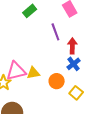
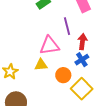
pink triangle: (16, 71) -> (50, 46), moved
yellow square: (76, 93) -> (82, 89), size x1.5

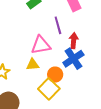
blue cross: (82, 60) -> (73, 59), size x1.5
yellow square: (82, 89) -> (49, 89), moved

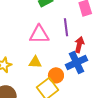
pink triangle: (41, 45) -> (39, 34), moved

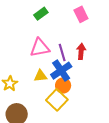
purple line: (66, 27) -> (62, 53), moved
blue cross: (76, 62) -> (61, 71), moved

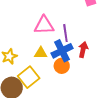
red arrow: (81, 51) -> (83, 50), moved
yellow square: (57, 100) -> (29, 77), moved

